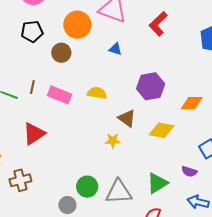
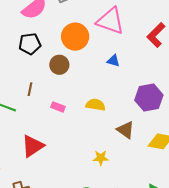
brown line: (32, 87) -> (30, 89), moved
pink rectangle: (60, 95) -> (58, 107), size x0.6
yellow star: (113, 141) -> (101, 158), moved

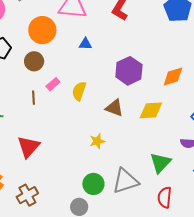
brown line: (30, 89) -> (33, 98), moved
yellow semicircle: (95, 105) -> (79, 91), turned -66
pink rectangle: (58, 107) -> (53, 84), moved, turned -48

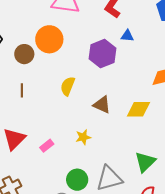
orange circle: (42, 30) -> (49, 39), moved
blue triangle: (85, 44) -> (127, 36), moved
purple hexagon: (129, 71) -> (102, 54), moved
pink rectangle: (53, 84) -> (47, 146), moved

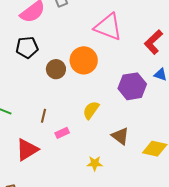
brown line: (22, 90) -> (44, 116), moved
pink rectangle: (47, 146) -> (62, 133), moved

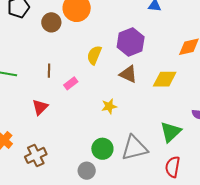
purple hexagon: (132, 86) -> (131, 42), moved
red triangle: (27, 150) -> (40, 107), size x0.7

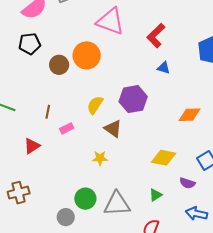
brown triangle: (128, 74) -> (113, 129), moved
yellow diamond: (165, 79) -> (164, 158), moved
green triangle: (171, 132) -> (156, 195), size x0.6

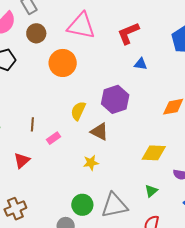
red L-shape: (156, 36) -> (128, 33), turned 30
brown circle: (59, 65) -> (36, 33), moved

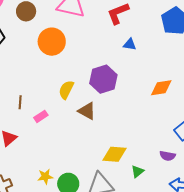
yellow diamond: (154, 153) -> (115, 154), moved
yellow star: (91, 163) -> (45, 177), moved

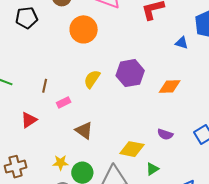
blue triangle: (130, 44) -> (182, 43), moved
orange diamond: (161, 88) -> (170, 87), moved
brown triangle: (87, 111) -> (84, 130), moved
purple semicircle: (168, 156) -> (165, 134), moved

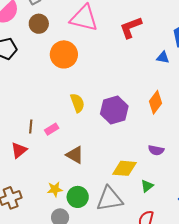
purple hexagon: (130, 73) -> (114, 110), moved
yellow semicircle: (92, 79) -> (77, 103), turned 132
brown line: (45, 86) -> (31, 127), moved
orange diamond: (170, 87) -> (155, 102), turned -45

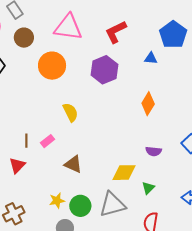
purple hexagon: (114, 110) -> (104, 70), moved

